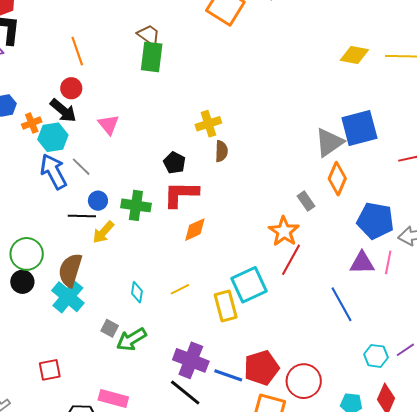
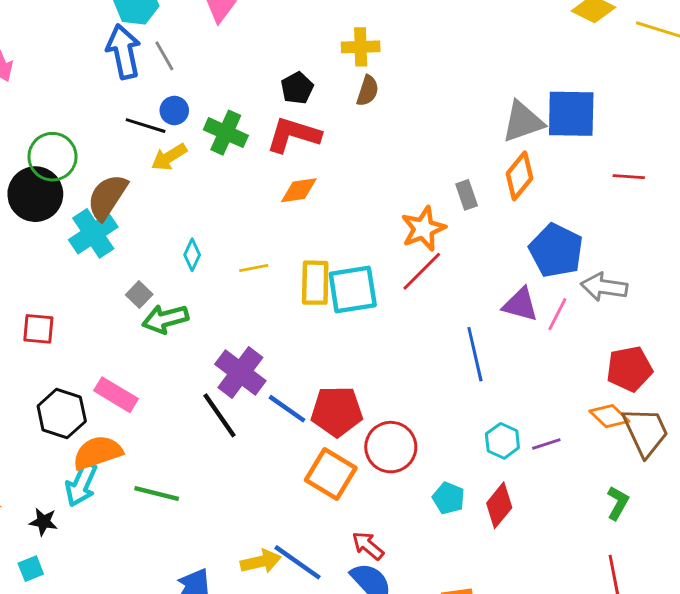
black circle: (22, 282) -> (35, 194), size x1.6
yellow rectangle: (226, 306) -> (315, 283), moved

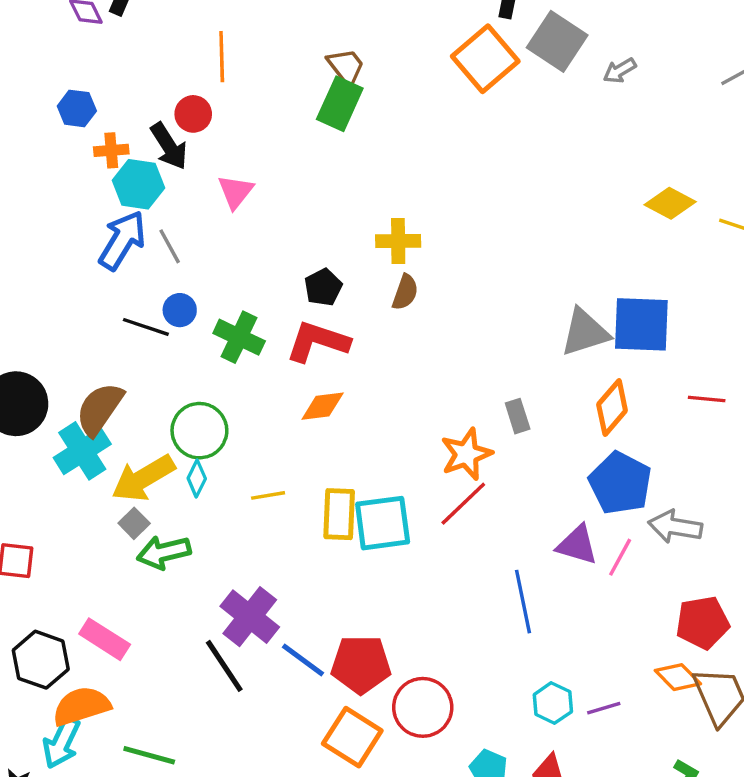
blue arrow: (124, 52) -> (122, 240), turned 42
green circle: (52, 157) -> (199, 431), moved
yellow arrow: (169, 157) -> (143, 478), moved, size x1.5
orange diamond: (520, 176) -> (612, 408), moved

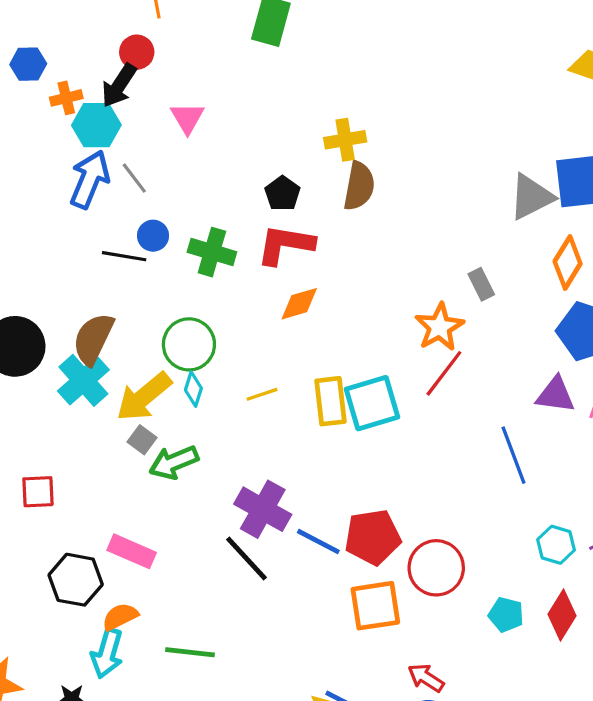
black arrow: (169, 146) -> (119, 85), turned 75
brown semicircle: (405, 292) -> (359, 186), size x1.4
orange semicircle: (81, 706) -> (120, 617), size x0.7
orange square: (352, 737) -> (375, 606), turned -32

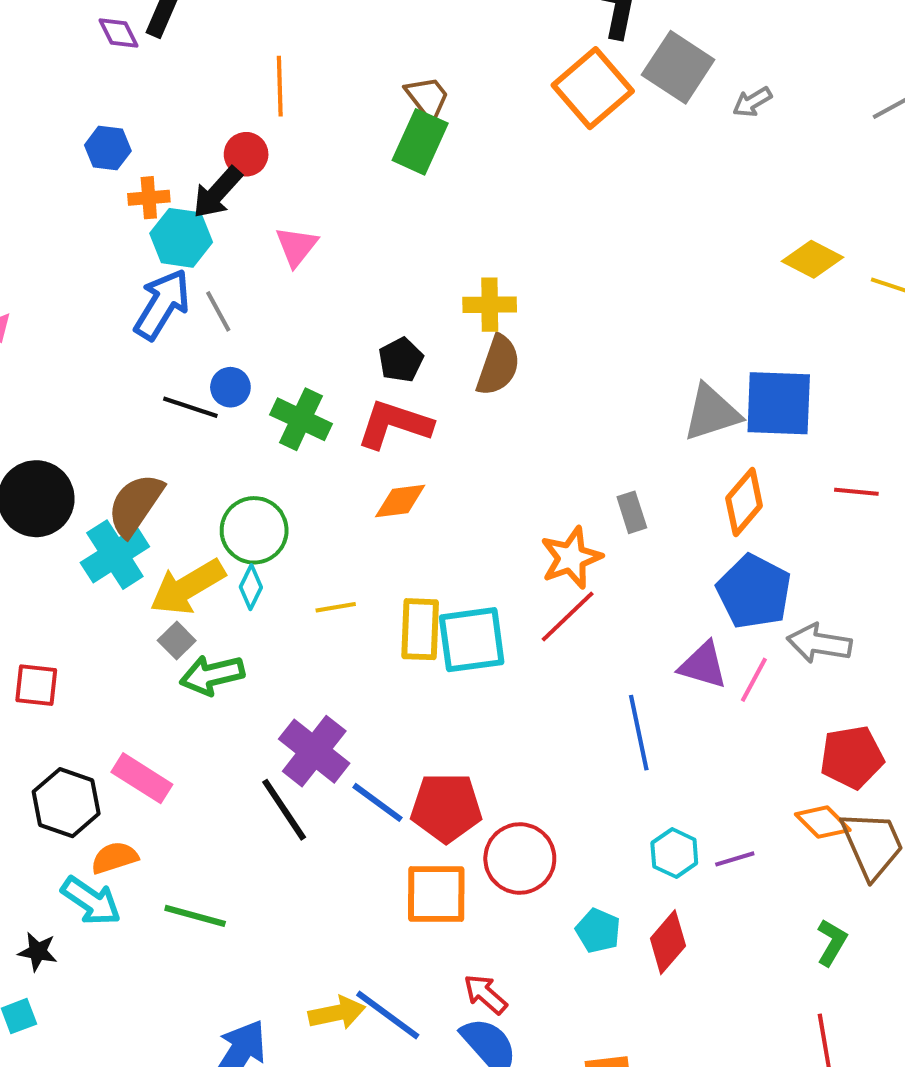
cyan arrow: (107, 653) -> (91, 901), turned -81

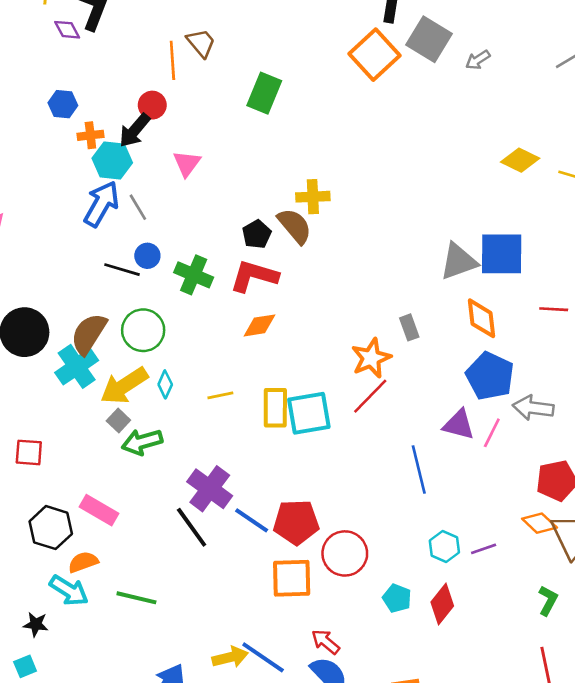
brown trapezoid: (427, 98) -> (201, 43), moved
brown semicircle: (498, 365) -> (295, 226), moved, turned -57
orange diamond: (744, 502) -> (481, 318), turned -45
green circle: (254, 530) -> (143, 330), moved

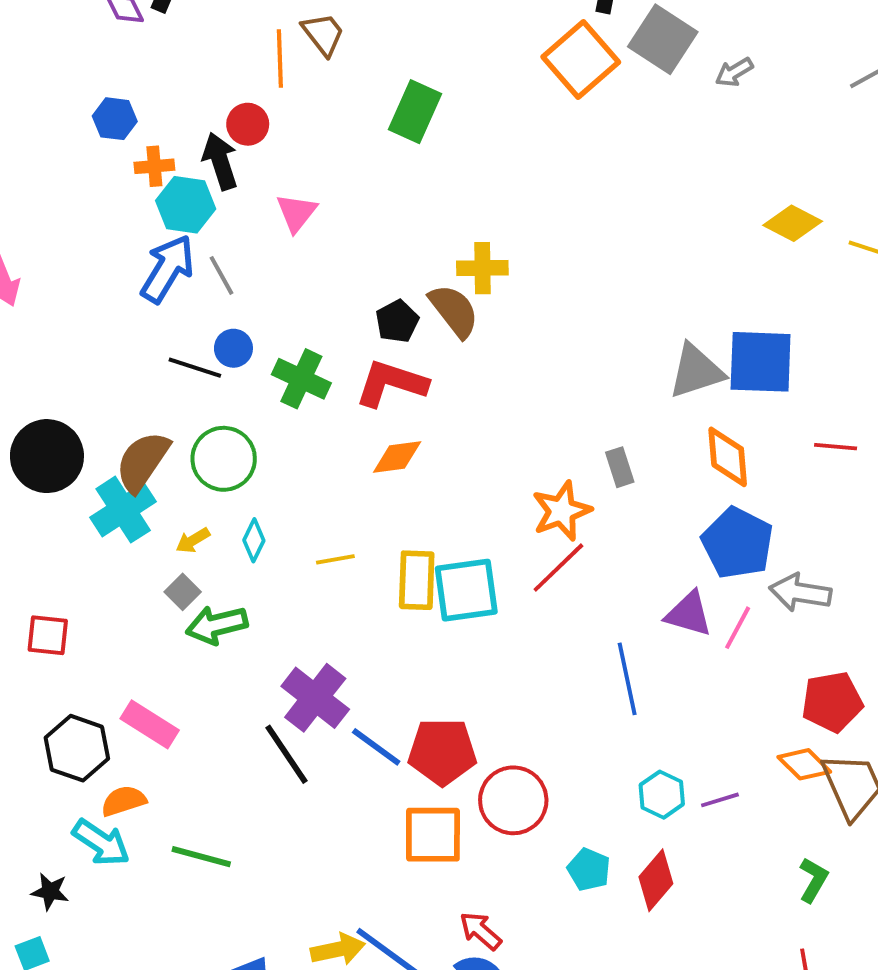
black arrow: (135, 130) -> (220, 161), turned 120
yellow arrow: (124, 386) -> (193, 540), size x0.5

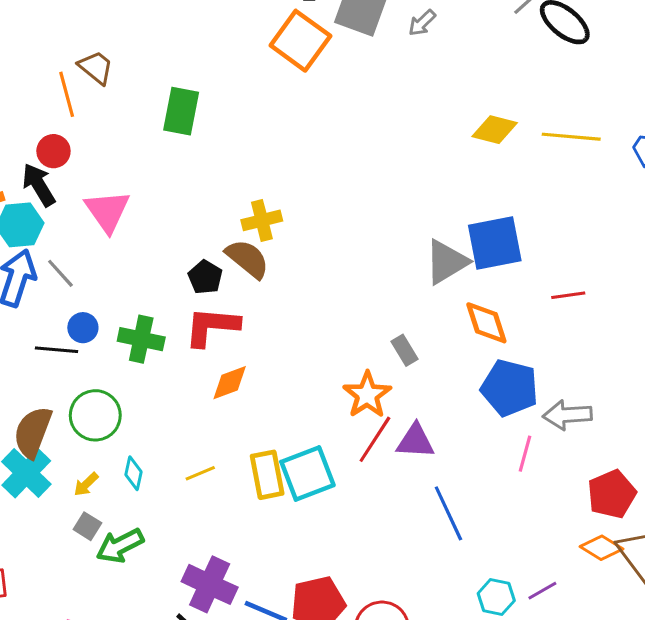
pink triangle: (296, 213) -> (107, 211), size x1.4
purple triangle: (689, 614) -> (415, 441), moved

